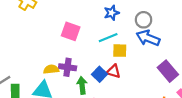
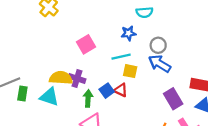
pink square: (71, 31) -> (86, 44), turned 30
yellow semicircle: (51, 69) -> (61, 78), size x1.5

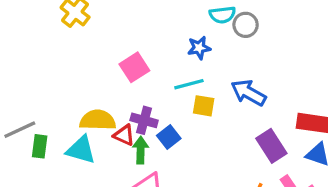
gray circle: (158, 45) -> (246, 25), moved
purple cross: (77, 79) -> (144, 120), moved
red triangle: (121, 90) -> (124, 135), moved

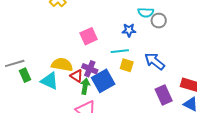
blue square: (169, 137) -> (103, 81), size x1.6
green rectangle: (40, 146) -> (25, 75), turned -40

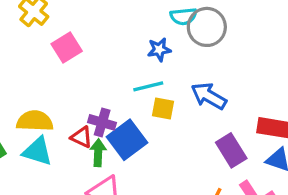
gray circle: (159, 21) -> (207, 27), size x1.5
pink square: (89, 36) -> (67, 48), moved
yellow semicircle: (62, 65) -> (35, 121), moved

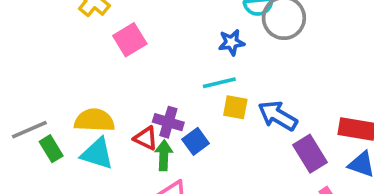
blue arrow: (209, 96) -> (278, 116), moved
blue square: (127, 140) -> (196, 141), size x0.6

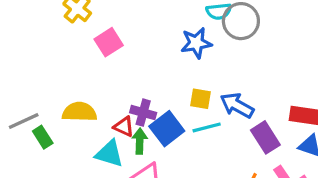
blue star: (231, 42) -> (196, 43), size x1.4
cyan line: (219, 83) -> (207, 127), moved
blue square: (196, 141) -> (167, 129), size x1.5
cyan triangle: (97, 154) -> (109, 154), moved

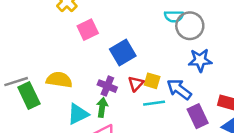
blue star: (196, 43) -> (200, 60), moved
red triangle: (124, 127) -> (136, 84), moved, turned 42
blue square: (167, 129) -> (123, 53), moved
green rectangle: (43, 137) -> (29, 95), size x1.5
cyan triangle: (109, 154) -> (78, 114), turned -50

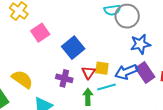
yellow semicircle: (59, 80) -> (22, 79), turned 35
blue arrow: (179, 89) -> (126, 72), turned -50
green arrow: (102, 107) -> (88, 97), moved
purple rectangle: (198, 116) -> (145, 72), moved

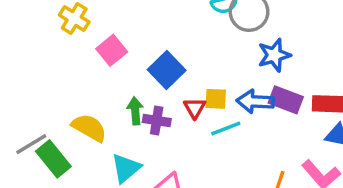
blue arrow: (126, 72) -> (255, 101), turned 30
purple rectangle: (145, 72) -> (286, 100), turned -30
green arrow: (88, 97) -> (135, 111), moved

